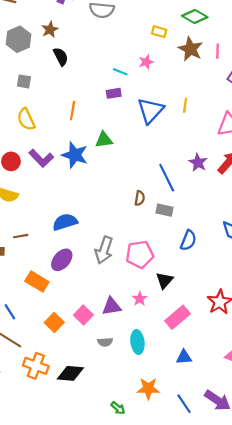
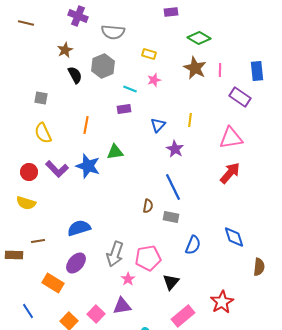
yellow rectangle: (159, 32) -> (149, 54), moved
gray hexagon: (19, 39) -> (103, 66), moved
blue triangle: (150, 111) -> (158, 125), size x0.6
purple star: (198, 163) -> (175, 149), moved
pink star: (140, 299) -> (128, 279), moved

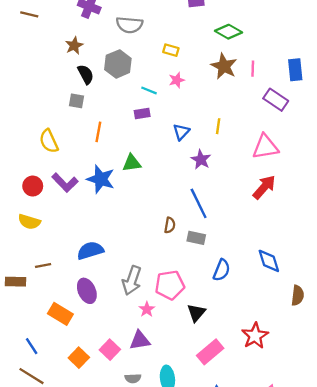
gray square: (41, 98) -> (76, 101), moved
purple ellipse: (76, 263) -> (87, 291), turned -65

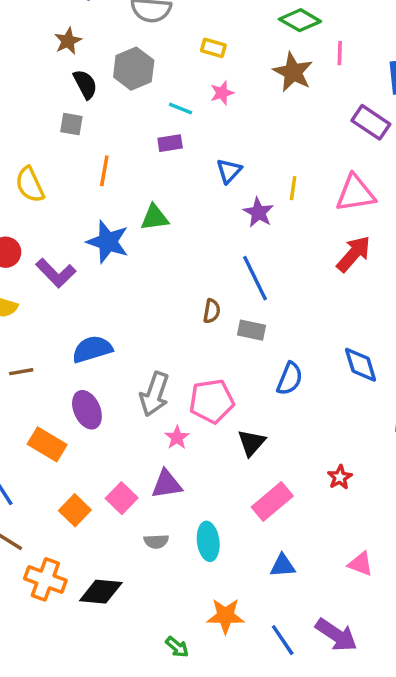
pink line: (253, 69) -> (340, 53), moved
yellow line: (218, 126) -> (293, 188), moved
purple L-shape: (65, 183) -> (56, 273), moved
red star: (255, 336) -> (340, 477), size x0.6

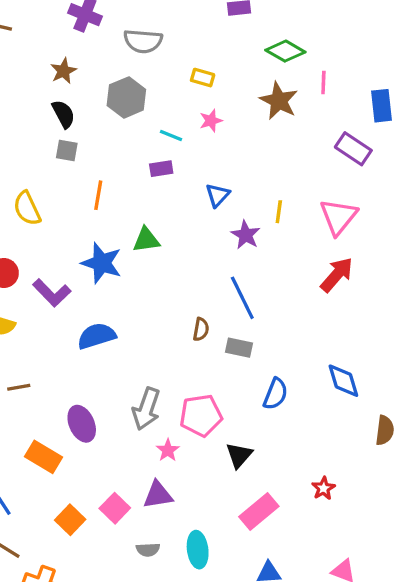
black semicircle: (85, 84) -> (63, 114), moved
pink triangle: (355, 193) -> (338, 217), turned -42
blue semicircle: (92, 349) -> (97, 336), moved

